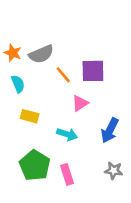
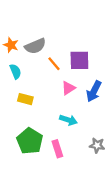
blue arrow: (110, 130) -> (94, 91), moved
cyan arrow: (67, 134) -> (68, 120), moved

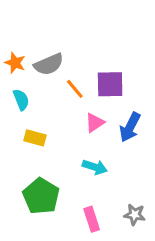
gray star: (97, 145) -> (135, 215), moved
pink rectangle: (57, 149) -> (92, 219), moved

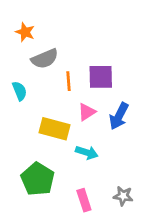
orange star: (15, 63) -> (25, 32), moved
orange line: (75, 89) -> (69, 81), turned 36
yellow rectangle: (35, 138) -> (55, 129), moved, size x1.5

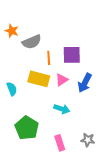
orange star: (25, 32) -> (12, 31), moved
cyan semicircle: (20, 91) -> (12, 89), moved
yellow rectangle: (55, 129) -> (39, 79), moved

